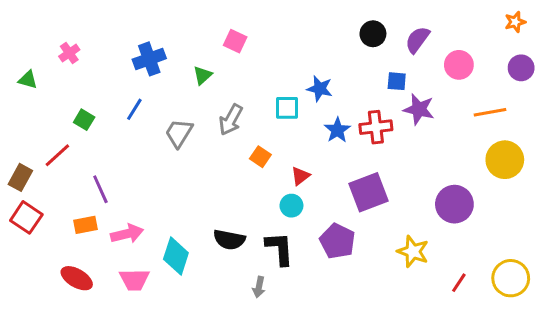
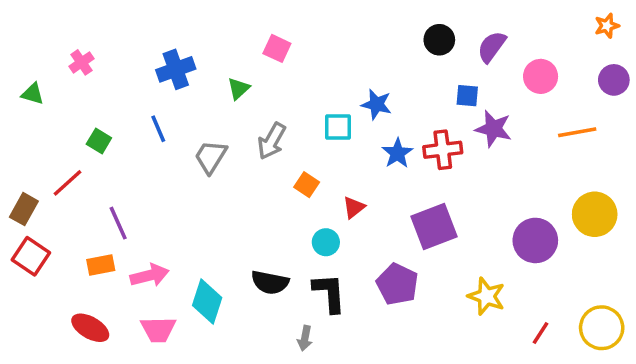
blue line: (134, 109) -> (158, 129), turned -55
yellow circle: (505, 160) -> (595, 214), moved
cyan circle: (291, 206) -> (326, 242), moved

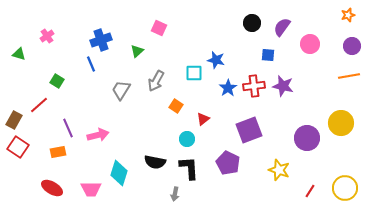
blue line: (158, 129) -> (91, 64), moved
purple star: (493, 129) -> (283, 86), moved
orange line: (577, 132) -> (349, 76), moved
pink arrow: (150, 275) -> (98, 135), moved

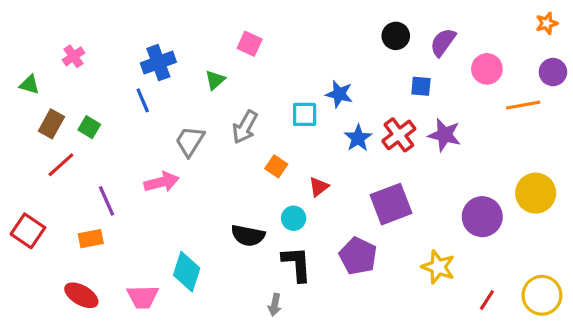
orange line: (349, 76) -> (523, 105), moved
red cross: (254, 86) -> (399, 135), turned -30
brown rectangle: (14, 120) -> (51, 124), moved
pink arrow: (98, 135) -> (162, 182), moved
black semicircle: (155, 162) -> (248, 236), moved

